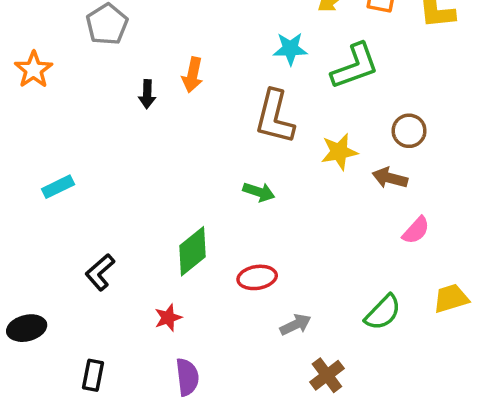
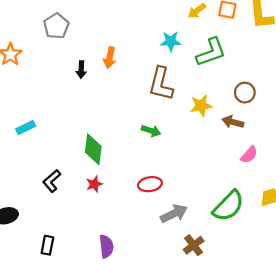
green diamond: (193, 251) -> (93, 149), moved, turned -44
green semicircle: (383, 312) -> (228, 206), size x1.4
red star: (168, 318) -> (94, 184), moved
gray arrow: (296, 325) -> (174, 214), size x1.4

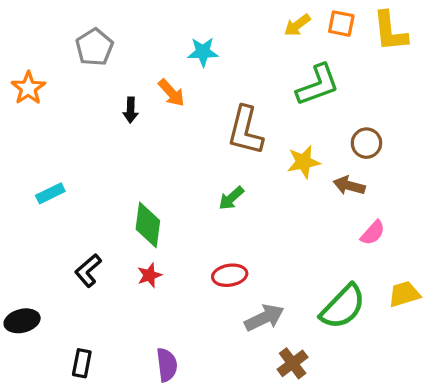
cyan star: (171, 41) -> (203, 52), moved
orange arrow: (110, 58) -> (171, 93), turned -54
green arrow: (151, 131) -> (231, 198), turned 120

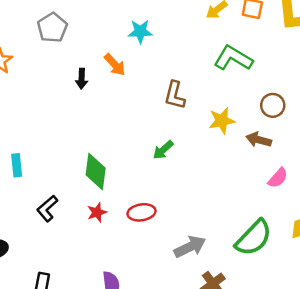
green L-shape: (318, 85) -> (233, 58), turned -129
brown L-shape: (245, 131) -> (175, 95), size x0.7
cyan rectangle: (50, 193) -> (17, 165), moved, turned -70
red ellipse: (230, 275) -> (142, 212), moved

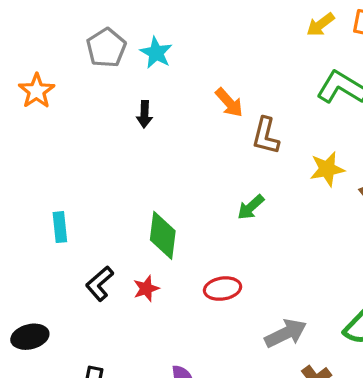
cyan star: (140, 31) -> (156, 53), moved, turned 30
orange arrow: (115, 65) -> (229, 103), moved
red star: (97, 212) -> (146, 289), moved

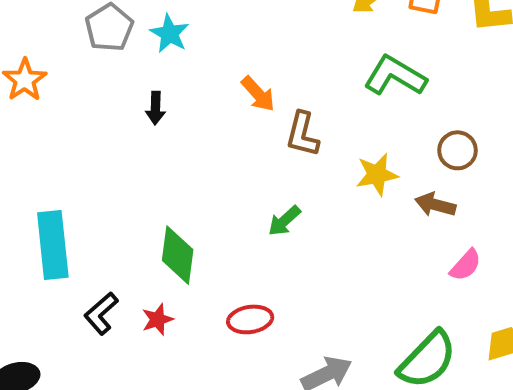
cyan rectangle: (60, 227) -> (53, 245), size x1.8

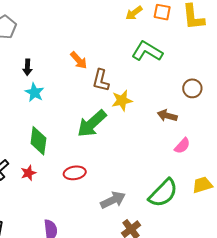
cyan star: (170, 34) -> (34, 92), moved
brown circle: (457, 150) -> (192, 88), moved
yellow star: (377, 175) -> (122, 100), moved
green arrow: (284, 221) -> (92, 124), size x1.8

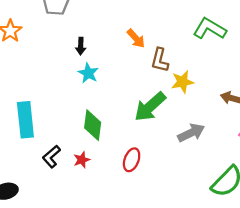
red ellipse: (75, 173) -> (132, 160), turned -60
gray arrow: (113, 200) -> (191, 133), moved

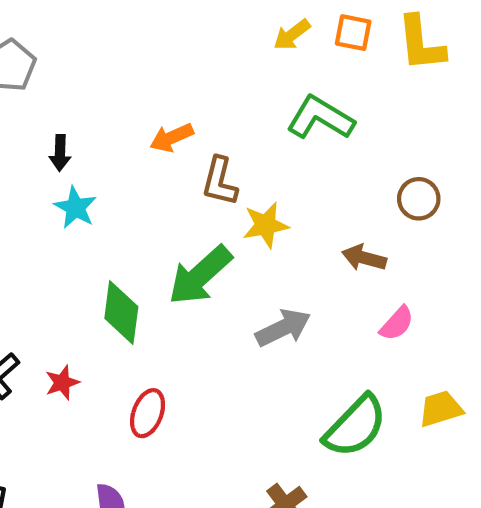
orange arrow: (136, 38) -> (172, 138), turned 108
green diamond: (93, 125) -> (121, 313), moved
red ellipse: (132, 160) -> (148, 413), moved

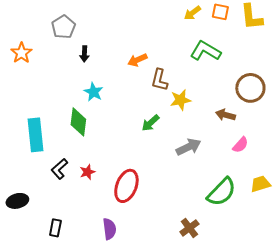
black arrow: (60, 153) -> (84, 54), moved
brown circle: (419, 199) -> (250, 88), size x1.5
green arrow: (200, 275) -> (150, 123), size x0.6
green diamond: (121, 313) -> (78, 122), moved
red ellipse: (148, 413) -> (126, 186), size x1.5

